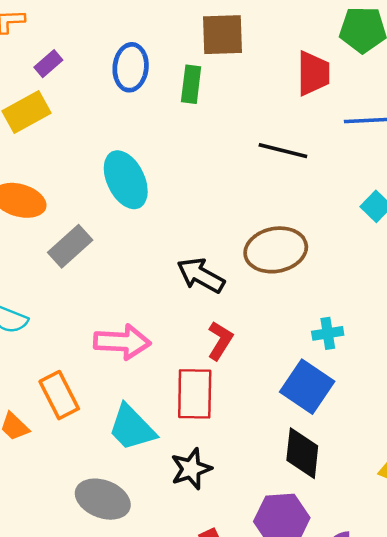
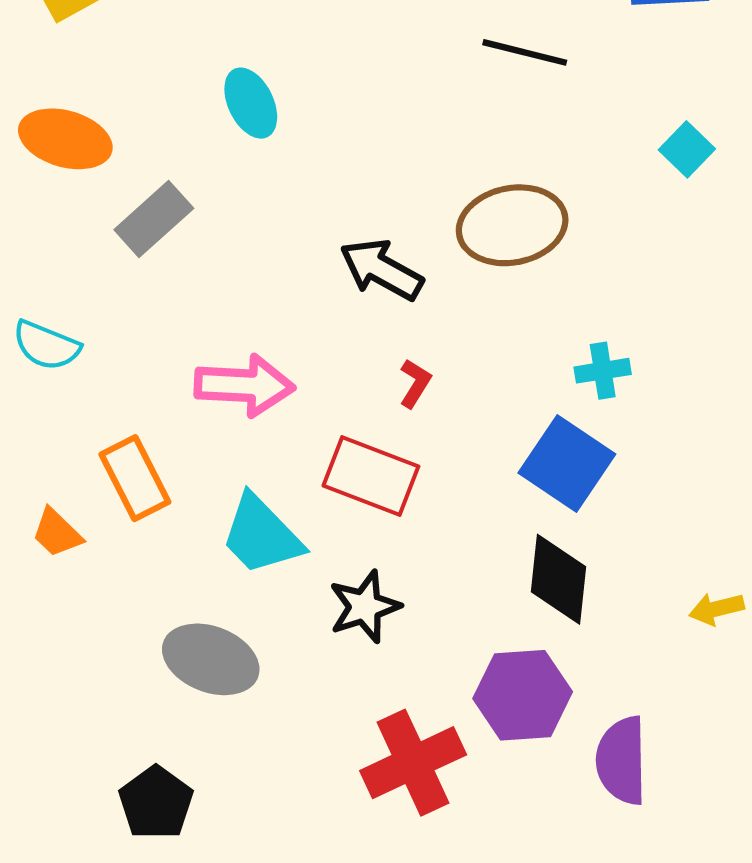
cyan ellipse: (126, 180) -> (251, 103), size x0.7
red L-shape: (220, 341) -> (415, 383), size x0.7
red rectangle: (195, 394) -> (371, 476), turned -70

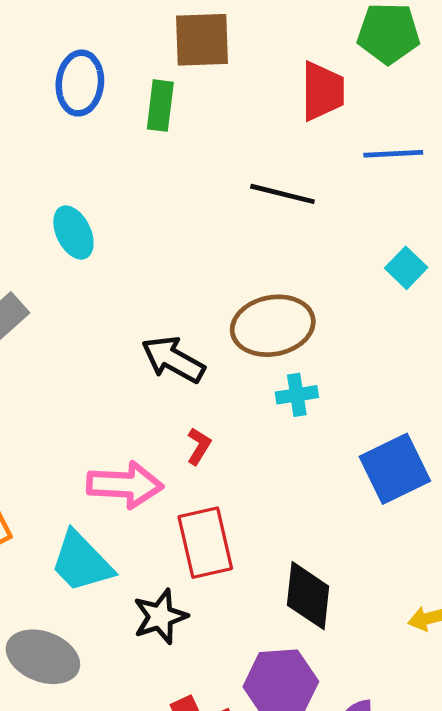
cyan cross: (603, 371) -> (297, 395), moved
pink arrow: (244, 385) -> (125, 485), moved
blue square: (567, 463) -> (395, 469), moved, turned 30
red rectangle: (371, 476) -> (205, 543), moved, turned 56

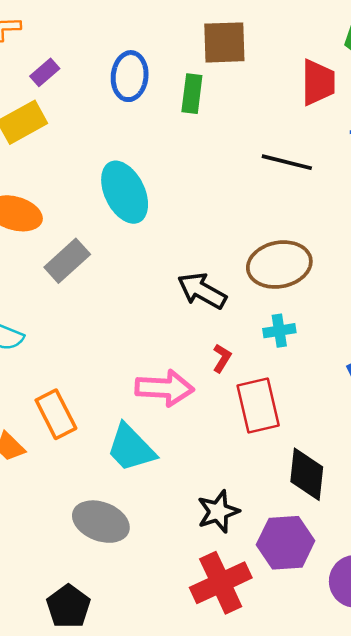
cyan ellipse: (73, 233) -> (125, 192), size x1.5
cyan cross: (297, 395) -> (279, 331), moved
red rectangle: (205, 543) -> (258, 406), moved
black star: (160, 617) -> (218, 512), moved

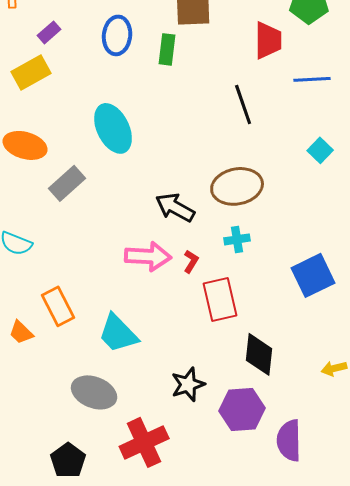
black line: (287, 162) -> (243, 104), turned 57
pink arrow: (165, 388) -> (148, 256), moved
red cross: (221, 583) -> (144, 442), moved

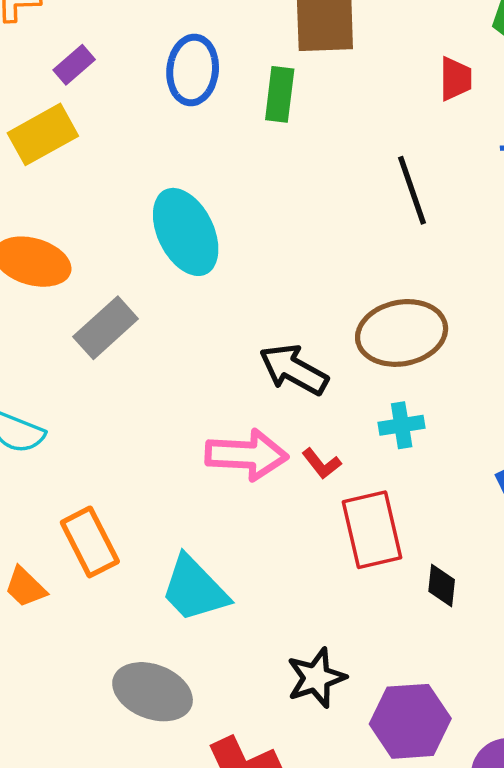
red trapezoid: (268, 40) -> (456, 79), size x0.7
red L-shape: (191, 261) -> (321, 464), turned 110
black diamond: (259, 354) -> (442, 585), moved, size x0.6

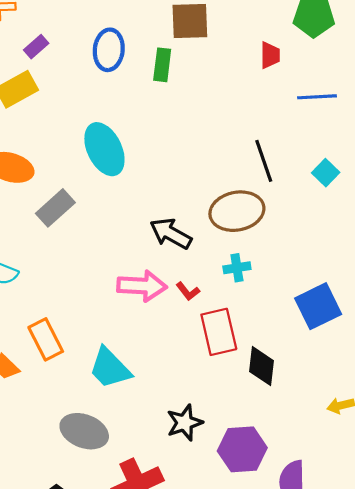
black line: (412, 190) -> (264, 161), moved
black diamond: (442, 585) -> (262, 366), size x1.5

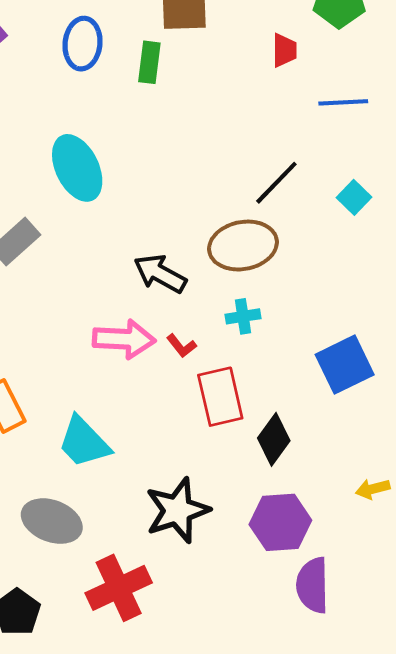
black line: (264, 161) -> (276, 183), turned 63
black diamond: (262, 366) -> (274, 439), turned 30
black star: (185, 423) -> (177, 510), size x1.4
purple hexagon: (242, 449) -> (280, 522), moved

